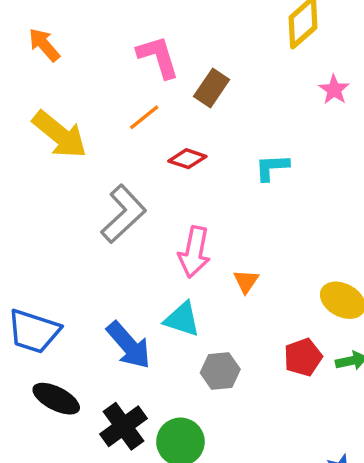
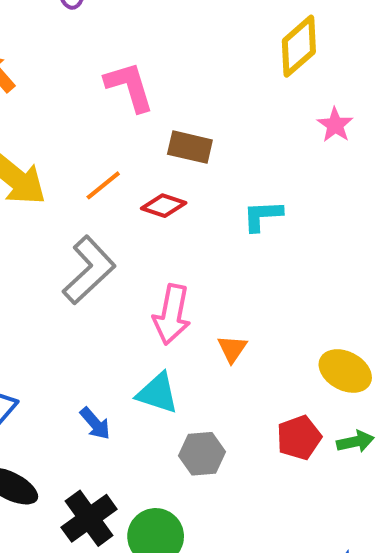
brown rectangle: (212, 88) -> (190, 147), moved, turned 69
orange line: (144, 117) -> (103, 185), moved
blue arrow: (129, 345) -> (95, 423), size x0.6

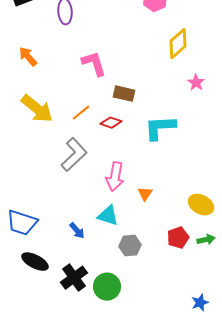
cyan L-shape: (263, 216) -> (160, 128), size x1.6

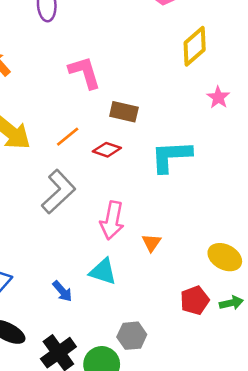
gray hexagon: (130, 246) -> (132, 336), moved

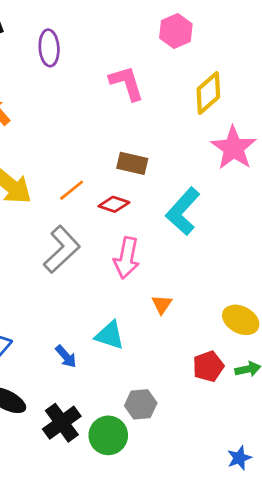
pink L-shape: (85, 72) -> (127, 83), moved
pink star: (218, 97) -> (234, 148), size x1.8
cyan L-shape: (171, 156) -> (183, 211), turned -45
pink arrow: (112, 220) -> (127, 258), moved

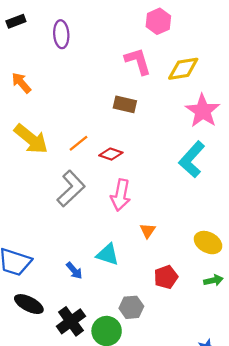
pink L-shape: (127, 83) -> (138, 61), moved
yellow diamond: (208, 93) -> (183, 69), turned 32
brown rectangle: (132, 163) -> (125, 104), moved
cyan L-shape: (183, 211) -> (192, 159), moved
red pentagon: (208, 366) -> (166, 277), moved

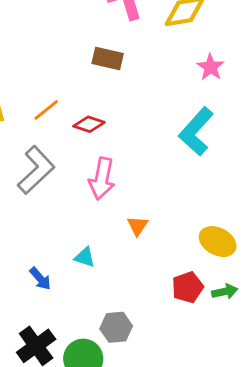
pink star: (203, 111) -> (210, 67), size x0.6
cyan triangle: (108, 254) -> (85, 257), size x0.7
red pentagon: (166, 277) -> (188, 287), moved

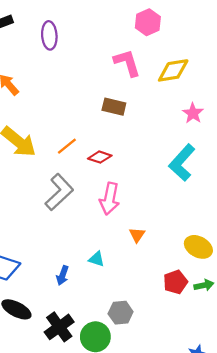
blue arrow: (40, 279) -> (62, 275), turned 60

